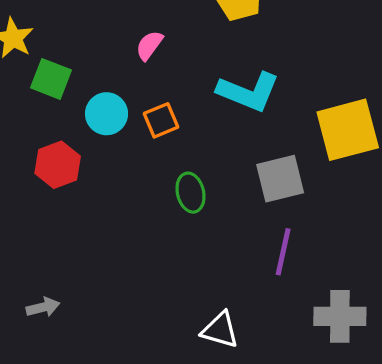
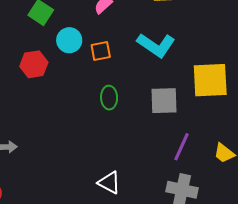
purple line: (283, 252) -> (181, 147), moved

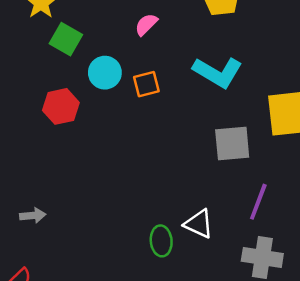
green ellipse: (109, 98) -> (161, 241), moved
white triangle: (109, 183) -> (199, 224), moved

